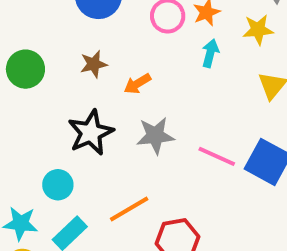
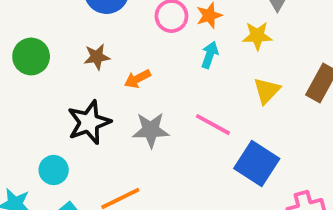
pink line: (217, 156) -> (213, 125), moved

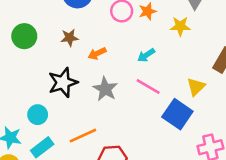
cyan arrow: (210, 55) -> (146, 55), moved, turned -144
yellow triangle: (267, 91) -> (196, 87), moved
gray star: (151, 130) -> (105, 89), turned 30

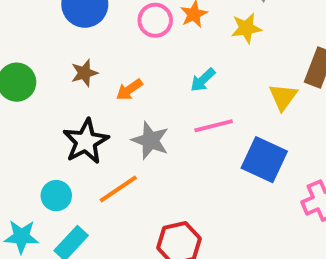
pink line: (148, 86) -> (214, 126), turned -35
yellow triangle: (196, 87) -> (283, 97), moved
orange line: (83, 136) -> (118, 189), moved

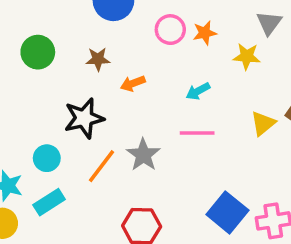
gray star: (150, 140) -> (143, 155), moved
blue square: (264, 160) -> (227, 212), moved
orange line: (118, 189) -> (101, 166), turned -33

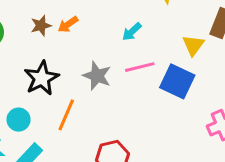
orange arrow: (133, 83) -> (68, 24), moved
gray star: (143, 155) -> (97, 76), moved
blue square: (227, 212) -> (177, 81), moved

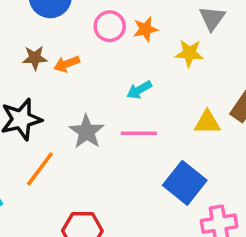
yellow triangle: (193, 45) -> (207, 122), turned 40
blue square: (177, 81) -> (185, 183), moved

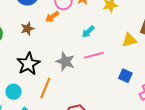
orange arrow: (67, 64) -> (52, 17), moved
blue square: (185, 183) -> (125, 76), size x0.6

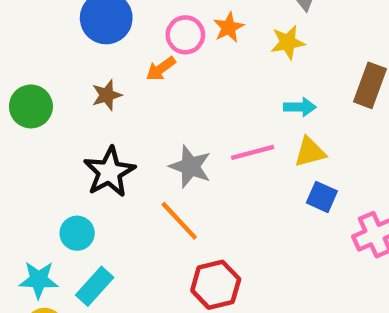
cyan arrow: (88, 32) -> (300, 107), moved, turned -136
yellow triangle: (129, 40) -> (310, 152), moved
orange line: (45, 88) -> (179, 221), moved, turned -65

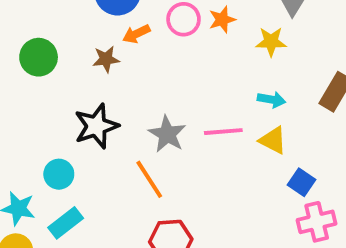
orange arrow: (161, 69) -> (136, 34), moved
yellow triangle: (310, 152) -> (273, 140), turned 32
blue square: (322, 197) -> (301, 182), moved

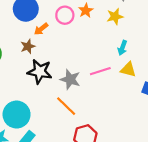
cyan arrow: (272, 100) -> (122, 48), turned 112
black star: (96, 126) -> (40, 72), moved, turned -30
cyan circle: (59, 174) -> (17, 115), size x1.6

